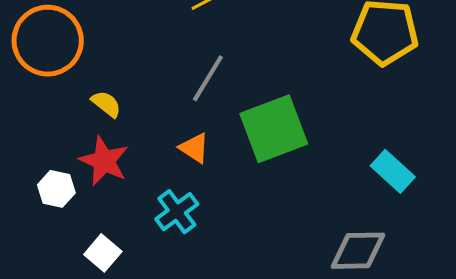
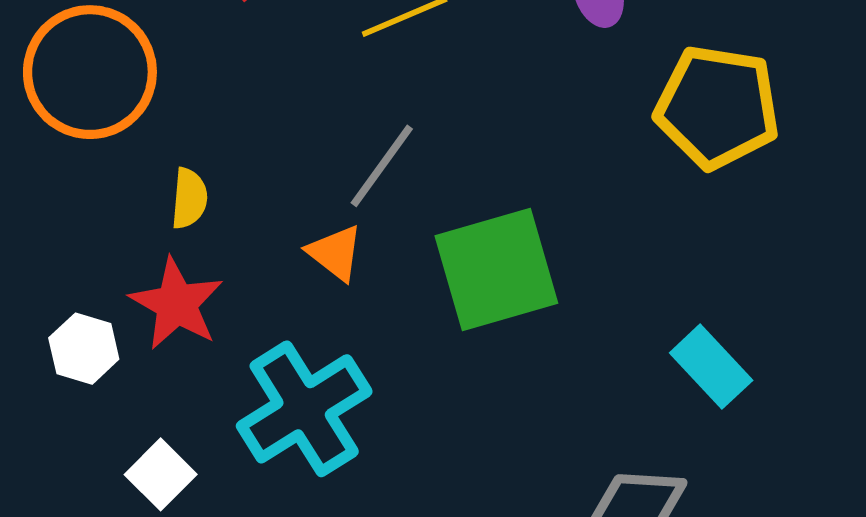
yellow semicircle: (106, 104) -> (189, 198), turned 52
orange triangle: (194, 148) -> (335, 253), moved
cyan cross: (177, 212) -> (304, 409), size x1.6

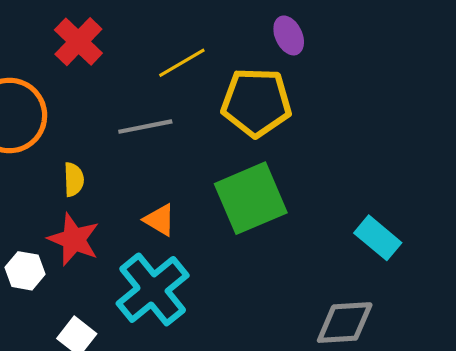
yellow pentagon: (717, 107) -> (256, 102), moved
gray line: (382, 166) -> (145, 127), moved, turned 50
orange triangle: (335, 253) -> (160, 220), moved

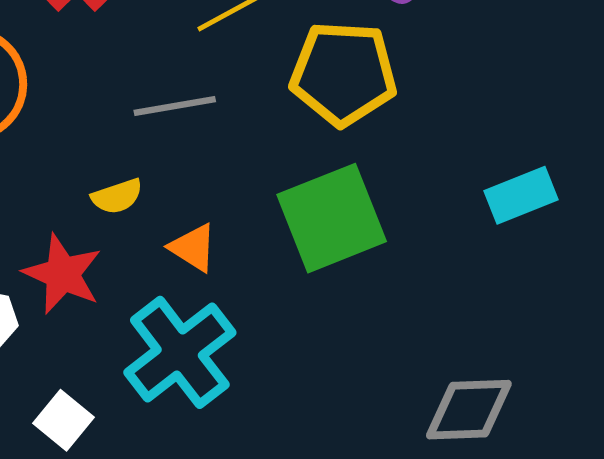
yellow semicircle: (74, 179) -> (117, 196), moved, turned 72
cyan rectangle: (378, 238) -> (521, 195), moved, turned -63

